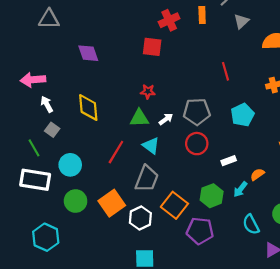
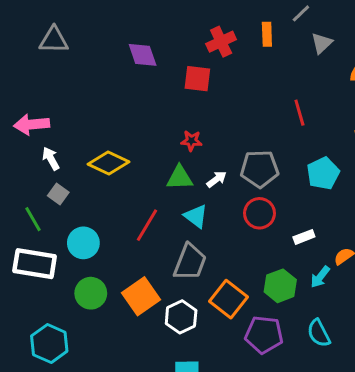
purple diamond: (88, 53) -> (143, 55), moved
yellow diamond: (88, 107) -> (109, 163), turned -60
cyan semicircle: (251, 224) -> (319, 333), moved

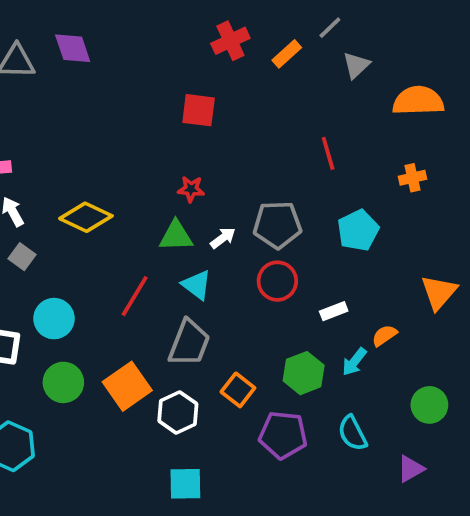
orange rectangle: (267, 34) -> (287, 54), turned 50
red cross: (221, 42) -> (230, 41), moved
purple diamond: (143, 55) -> (73, 48), moved
orange square: (228, 299) -> (238, 390), size x0.7

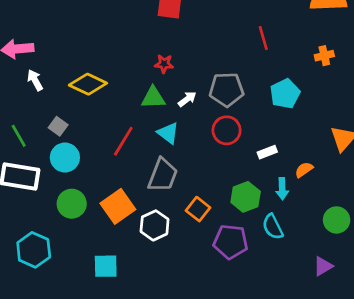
gray square: (22, 257) -> (58, 126), moved
cyan arrow: (354, 362) -> (282, 189), turned -40
cyan semicircle: (352, 433) -> (273, 227), moved
cyan square: (185, 484) -> (106, 266), moved

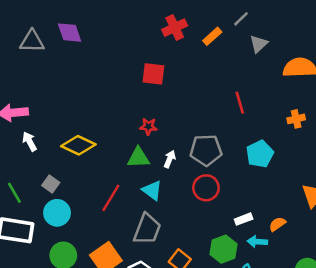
white arrow: (187, 99) -> (170, 159), turned -30
white rectangle: (267, 152) -> (244, 219), moved
cyan arrow: (282, 189) -> (257, 242), turned 96

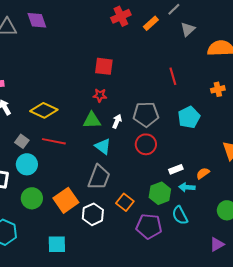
red square: (153, 74) -> (104, 66), moved
red line: (111, 198) -> (54, 141), moved, turned 70

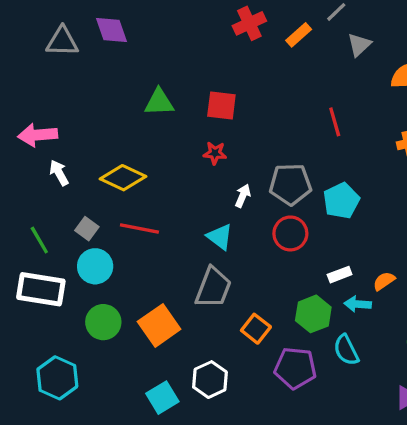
cyan pentagon: (189, 117) -> (341, 201), moved
green triangle: (92, 120) -> (159, 102), moved
white hexagon: (93, 214) -> (210, 380), moved
cyan square: (57, 244) -> (162, 398), moved, turned -30

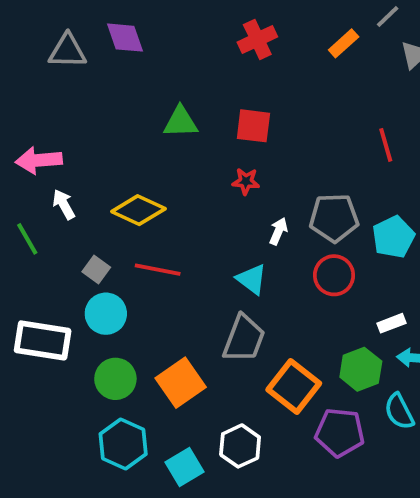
red cross: (249, 23) -> (257, 39), moved
green line: (39, 240) -> (27, 239), moved
orange square: (256, 329) -> (294, 386), size x1.5
cyan hexagon: (57, 378) -> (123, 444), moved

